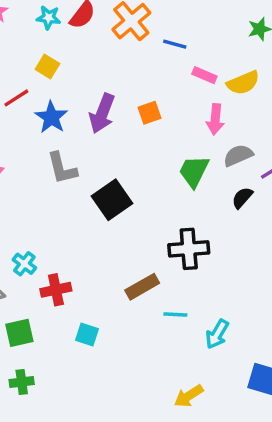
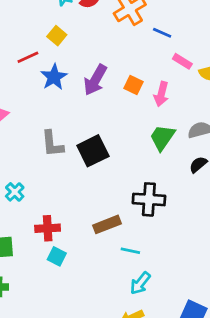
orange square: (150, 113) -> (134, 85), turned 36
pink arrow: (215, 119) -> (161, 94), moved
gray L-shape: (62, 168) -> (52, 144), moved
red cross: (56, 290) -> (48, 228), moved
cyan arrow: (217, 334) -> (140, 283), moved

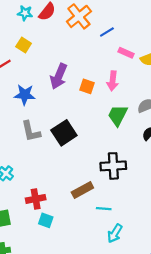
blue line: (162, 33) -> (107, 32), turned -48
blue star: (54, 77) -> (25, 95), moved, turned -30
orange square: (134, 85) -> (87, 86), moved

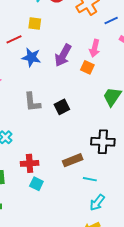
yellow square: (24, 45) -> (35, 23), turned -32
pink arrow: (113, 81) -> (95, 48), moved
blue star: (25, 95) -> (31, 57), moved
black square: (64, 133) -> (62, 107), size x0.7

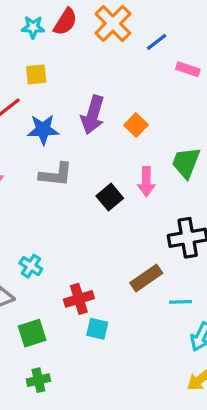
pink arrow: (95, 48) -> (146, 182), moved
orange square: (87, 67) -> (136, 125), turned 32
gray L-shape: (32, 102) -> (56, 175), moved, turned -65

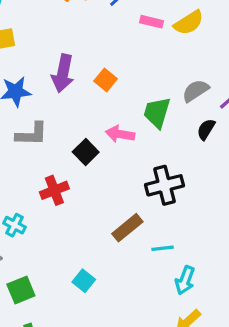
pink arrow: (146, 182) -> (120, 134), turned 104
red cross: (79, 299) -> (54, 190), moved
cyan square: (97, 329) -> (84, 281), turned 30

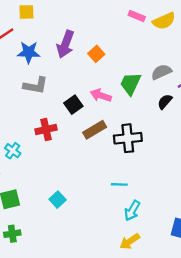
brown rectangle: (127, 228) -> (95, 130), moved

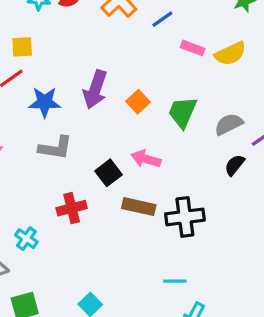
yellow square: (26, 12) -> (22, 47), moved
green trapezoid: (130, 84) -> (183, 112), moved
brown rectangle: (95, 130) -> (139, 207), turned 45

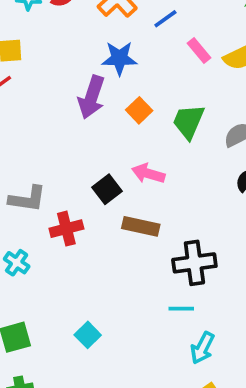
pink rectangle: (193, 48) -> (199, 50), turned 30
blue star: (45, 102) -> (119, 58), moved
gray L-shape: (55, 148) -> (27, 199), moved
black cross: (185, 217) -> (194, 263), moved

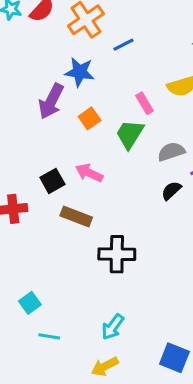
pink rectangle: (199, 50) -> (144, 103), moved
cyan line: (181, 309) -> (49, 336), moved
cyan square: (88, 335) -> (30, 303), moved

